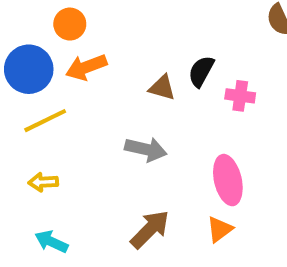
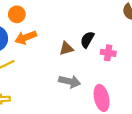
brown triangle: (162, 88) -> (66, 48), turned -32
gray arrow: (146, 149) -> (70, 81), moved

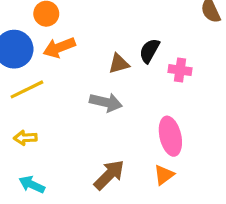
gray arrow: (70, 81) -> (106, 102), moved

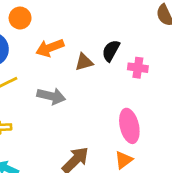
orange arrow: (59, 48) -> (50, 48), moved
gray arrow: (106, 102) -> (51, 96), moved

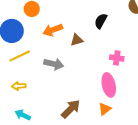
black semicircle: (111, 51) -> (101, 21), moved
pink cross: (138, 68) -> (117, 58), moved

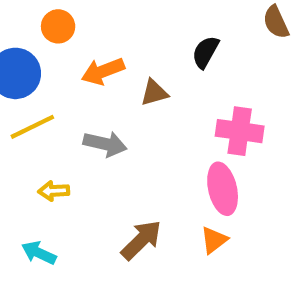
pink cross: (117, 58) -> (240, 131), size x1.5
yellow arrow: (19, 86) -> (54, 191), moved

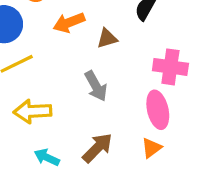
gray arrow: (105, 144) -> (96, 86), moved, turned 48
yellow arrow: (54, 191) -> (33, 111), size x1.6
cyan arrow: (39, 253) -> (47, 157), moved

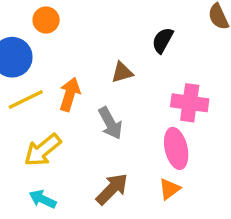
orange arrow: (69, 23) -> (70, 94), moved, turned 128
yellow arrow: (33, 111) -> (43, 150), turned -36
cyan arrow: (47, 157) -> (43, 199), moved

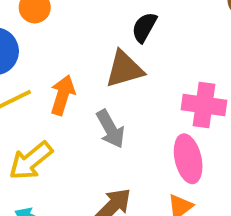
black semicircle: (163, 40) -> (144, 27), moved
brown triangle: (122, 72) -> (124, 69), size x1.5

